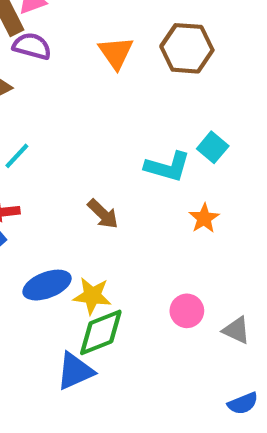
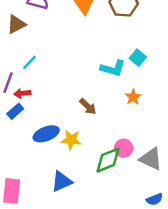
brown arrow: (103, 214) -> (88, 106), moved
gray triangle: (236, 330) -> (151, 159), size x1.5
green diamond: (101, 332) -> (108, 160), moved

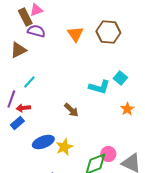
orange star: (133, 97) -> (127, 109), moved
brown arrow: (88, 106) -> (71, 110), moved
yellow star: (71, 140) -> (64, 147), turned -30

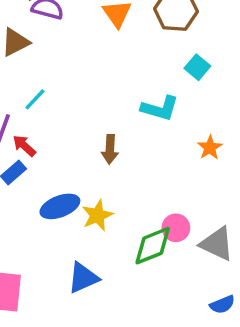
cyan square: (120, 78) -> (197, 67), moved
red arrow: (23, 108) -> (24, 146), turned 48
brown arrow: (71, 110) -> (110, 149), turned 49

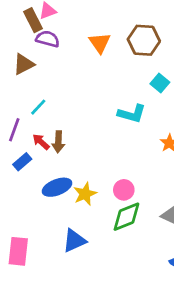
red arrow: (24, 146) -> (41, 142), moved
brown arrow: (110, 149) -> (58, 142), moved
pink circle: (176, 228) -> (124, 190), moved

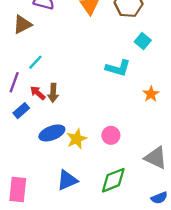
green diamond: (126, 217) -> (113, 180), moved

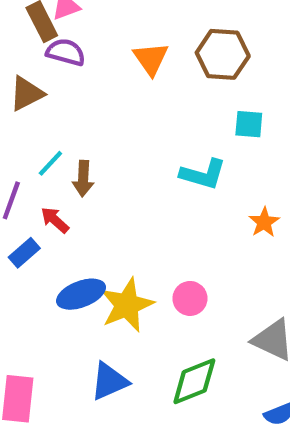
cyan square: (143, 41) -> (249, 124), turned -35
brown arrow: (53, 93) -> (83, 179), moved
yellow star: (77, 139) -> (127, 305), size x1.4

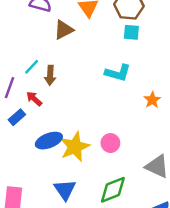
brown triangle: (27, 94) -> (64, 30), moved
cyan square: (249, 124) -> (131, 32), moved
blue triangle: (109, 381) -> (65, 190), turned -40

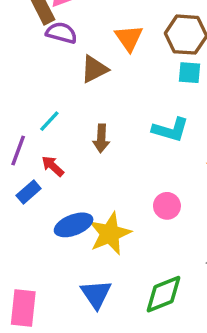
brown arrow: (50, 75) -> (101, 138), moved
pink circle: (110, 143) -> (167, 206), moved

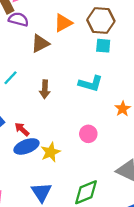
orange triangle: (129, 38) -> (63, 23), turned 36
red arrow: (53, 166) -> (22, 129), moved
yellow star: (110, 234) -> (51, 152), size x0.7

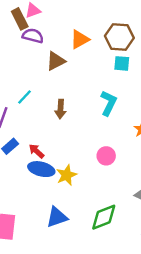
cyan L-shape: (91, 83) -> (109, 103), turned -80
blue ellipse: (26, 146) -> (41, 169), turned 35
blue triangle: (41, 192) -> (57, 217), turned 45

